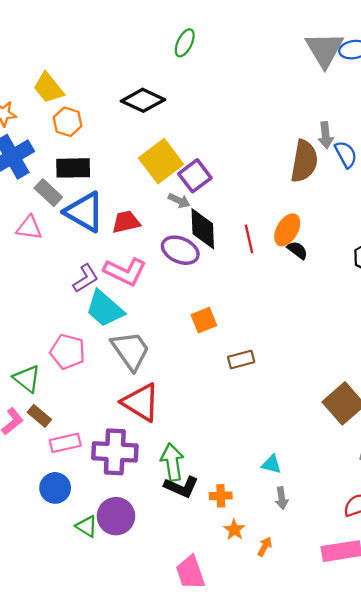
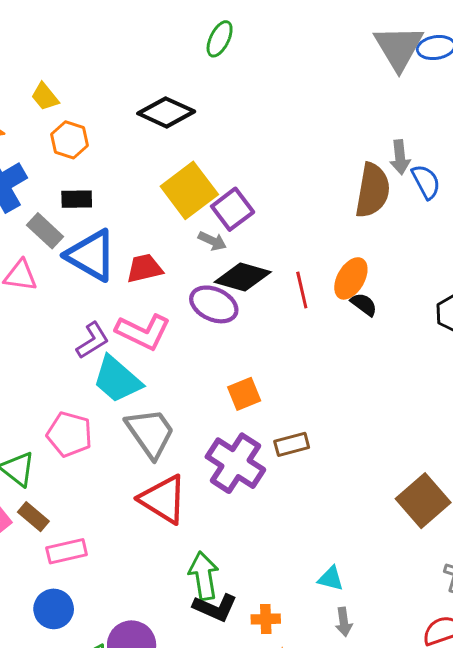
yellow trapezoid: (48, 88) -> (45, 97), size x0.7
black rectangle: (73, 168) -> (77, 199), size x0.7
black diamond: (203, 229) -> (243, 277), turned -72
purple cross: (115, 452) -> (235, 463), moved, turned 30

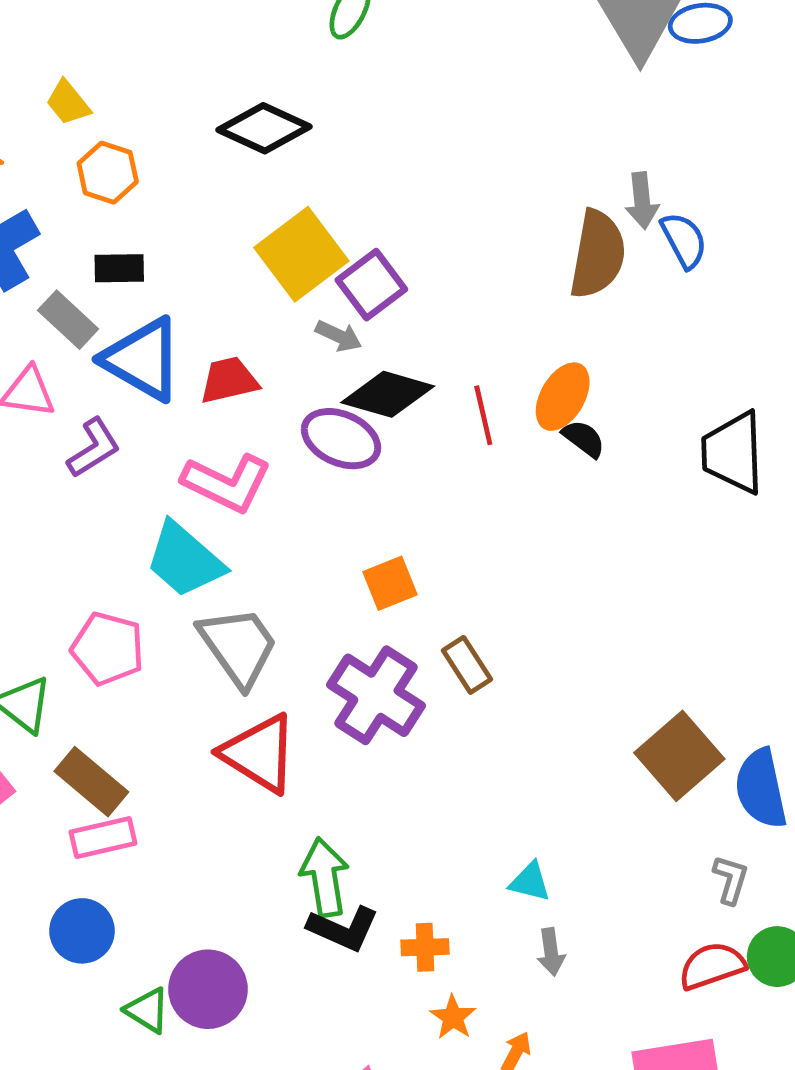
purple L-shape: (93, 340) -> (94, 448), moved
brown rectangle: (292, 444) -> (467, 665), turned 72
brown rectangle: (33, 517) -> (91, 782), moved, size x1.4

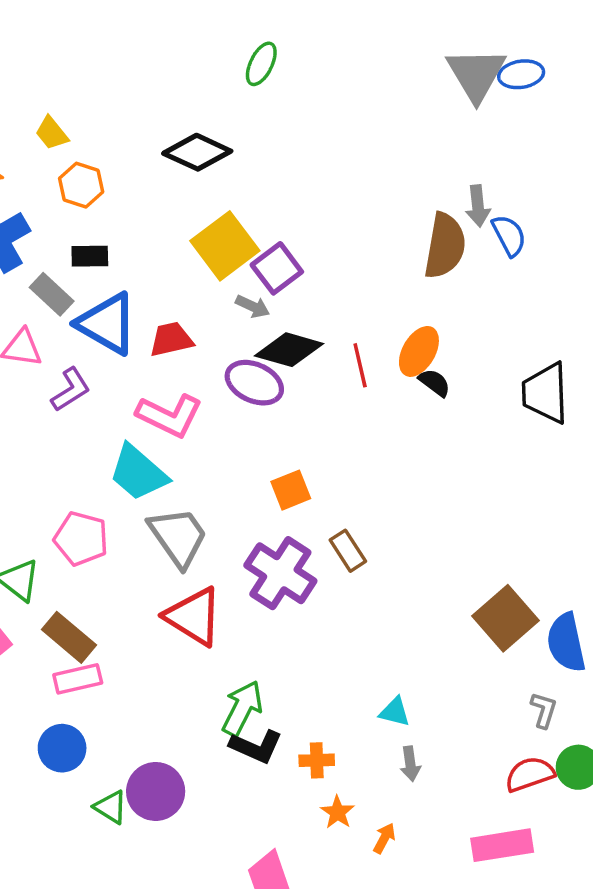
green arrow: (325, 877) -> (242, 708), turned 36

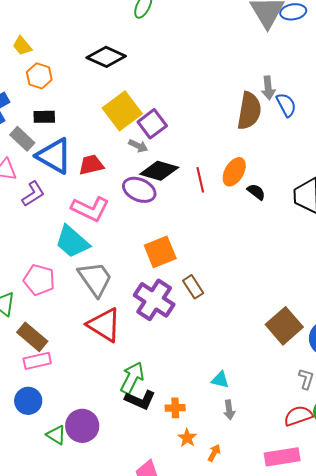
black semicircle: (435, 383) -> (256, 192), moved
orange square: (291, 490) -> (160, 252), size x1.4

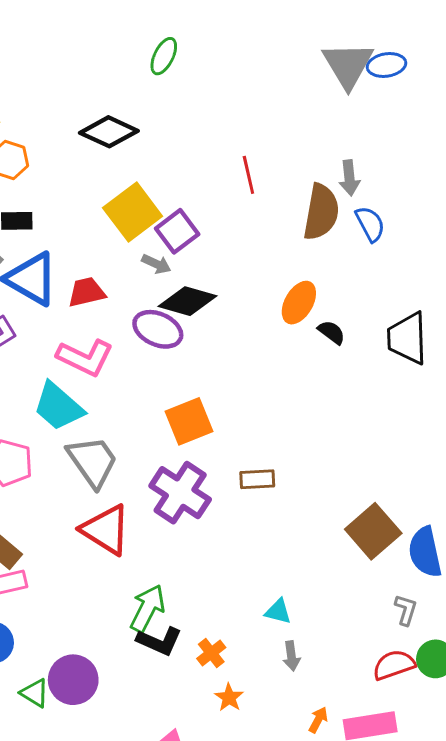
blue semicircle: (286, 105) -> (370, 224), moved
red line: (200, 180) -> (248, 175), moved
brown rectangle: (193, 287) -> (257, 479), moved, turned -60
orange cross: (175, 408) -> (211, 653), turned -36
orange arrow: (214, 453) -> (318, 720), moved

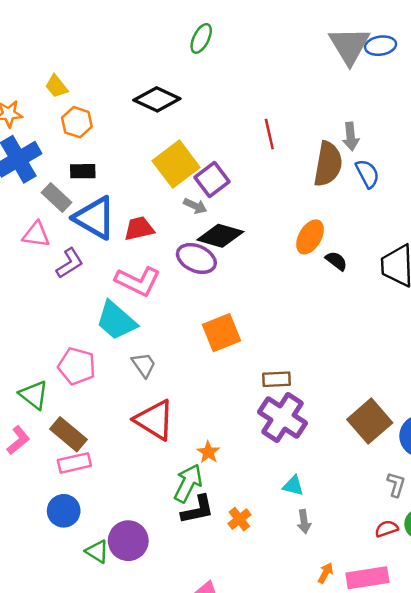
gray trapezoid: (93, 461) -> (144, 365), size x0.6
purple cross: (180, 493) -> (282, 418), moved
black L-shape: (159, 641) -> (198, 510), turned -36
red semicircle: (394, 665) -> (387, 529), size x0.7
orange star: (229, 698) -> (208, 452), moved

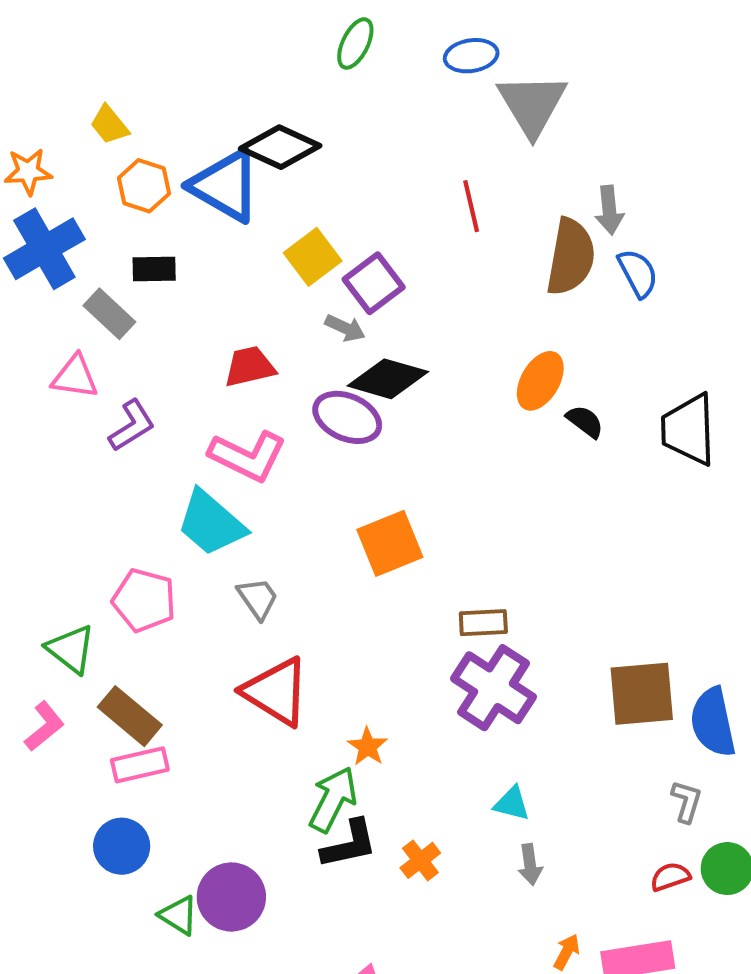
gray triangle: (349, 46) -> (532, 104), moved
blue ellipse: (381, 46) -> (471, 56), moved
yellow square: (176, 164) -> (313, 257), size x0.7
blue triangle: (95, 218) -> (225, 186), moved
brown square: (370, 421) -> (642, 694), turned 36

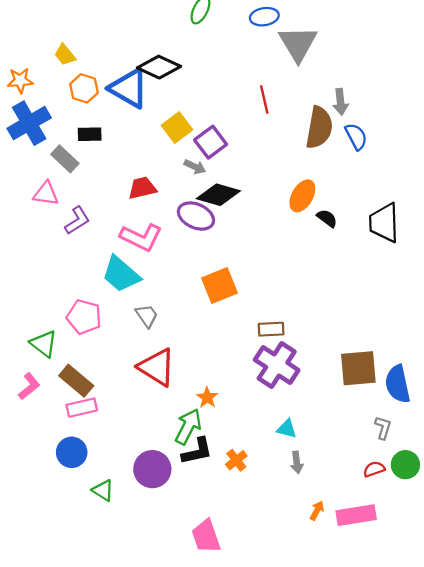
purple circle: (231, 897) -> (152, 469), moved

